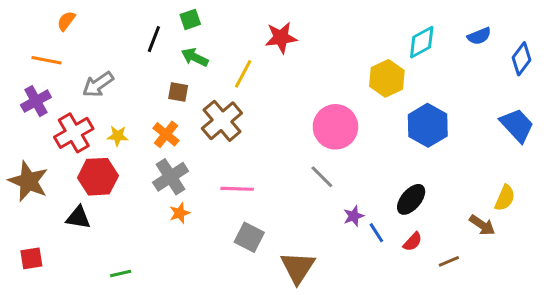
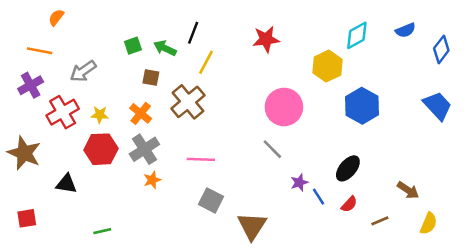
green square: (190, 19) -> (133, 46), moved
red star: (281, 38) -> (266, 39), moved
black line: (154, 39) -> (193, 33), moved
red hexagon: (98, 177) -> (101, 149), moved
yellow semicircle: (505, 198) -> (429, 223), moved

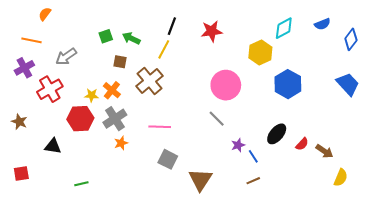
black line: (193, 33) -> (172, 26), moved
yellow star: (100, 115) -> (92, 95), moved
brown star: (24, 153) -> (19, 122), size x0.6
red semicircle: (349, 204) -> (302, 144), moved
brown line: (380, 221) -> (253, 181), moved

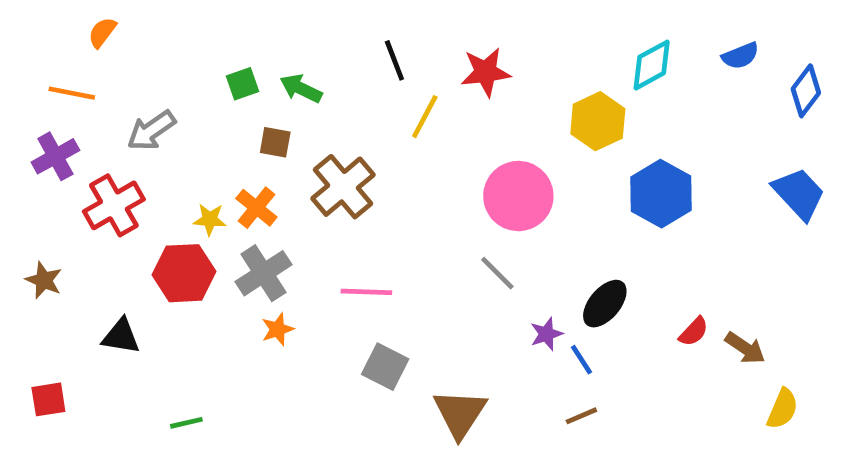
black line: (172, 26) -> (394, 60), turned -42
yellow line: (164, 49) -> (425, 117), moved
black ellipse: (277, 134) -> (605, 304), moved

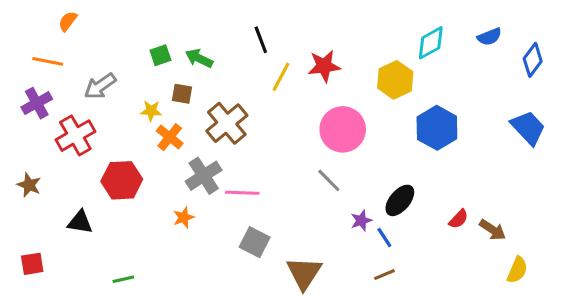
red star: (486, 72) -> (324, 66), moved
yellow star: (210, 219) -> (151, 111), moved
gray cross: (264, 273) -> (204, 176), moved

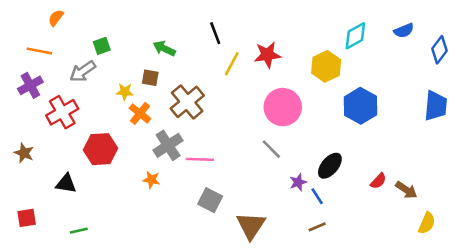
green square: (160, 55) -> (102, 46), moved
blue trapezoid: (528, 128) -> (436, 106), turned 48
orange star: (184, 217) -> (151, 180), turned 30
green line: (123, 279) -> (79, 231), moved

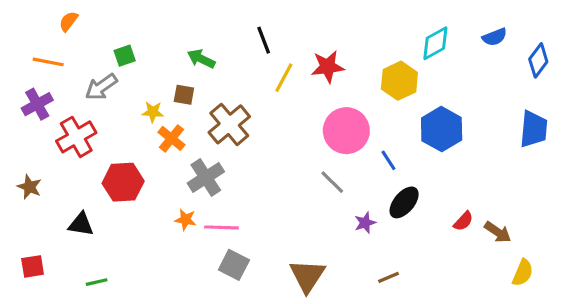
pink line: (200, 159) -> (221, 227), moved
blue line: (317, 196) -> (388, 160), moved
gray square: (210, 200) -> (234, 265), moved

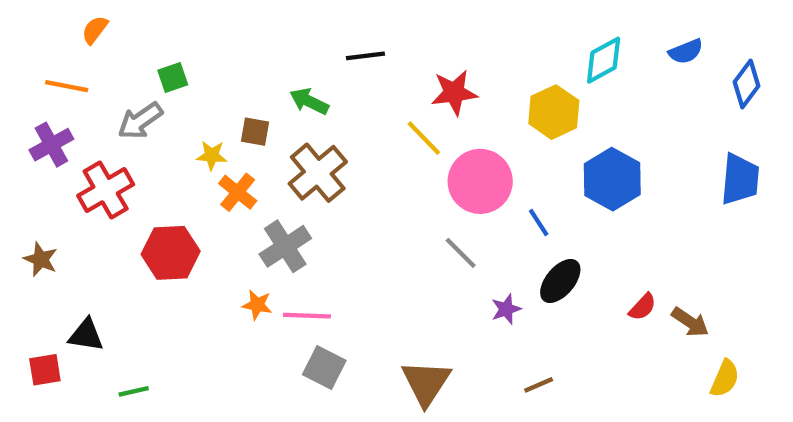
black line: (264, 40) -> (365, 56), turned -76
green arrow: (201, 59) -> (309, 101), moved
yellow line: (284, 78) -> (424, 138), moved, turned -72
black triangle: (81, 224) -> (86, 335), moved

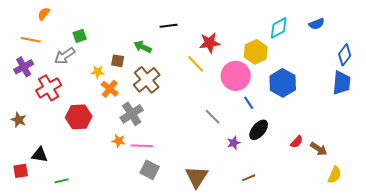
blue diamond: (746, 84) -> (345, 55), moved
pink circle: (480, 181) -> (236, 76), moved

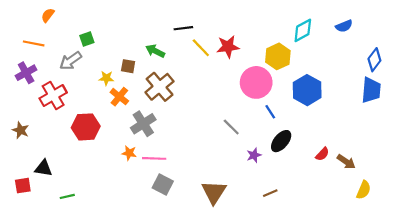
yellow line: (196, 64) -> (201, 48), moved

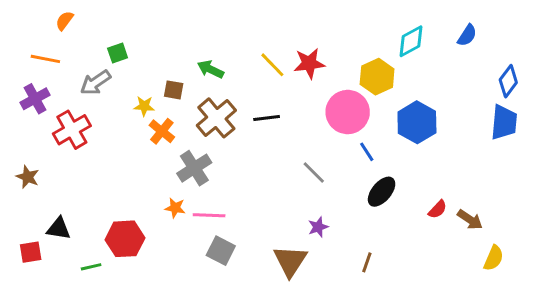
blue semicircle: (344, 26) -> (467, 35), turned -35
black line: (183, 28) -> (267, 118), moved
red hexagon: (86, 127) -> (125, 239), moved
purple star: (254, 155) -> (318, 227), moved
brown line: (270, 193) -> (367, 262), turned -48

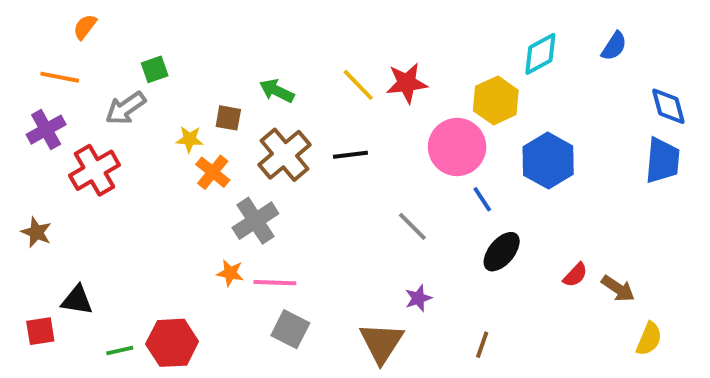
blue diamond: (508, 81) -> (668, 106), turned -52
red hexagon: (125, 239) -> (172, 343), moved

